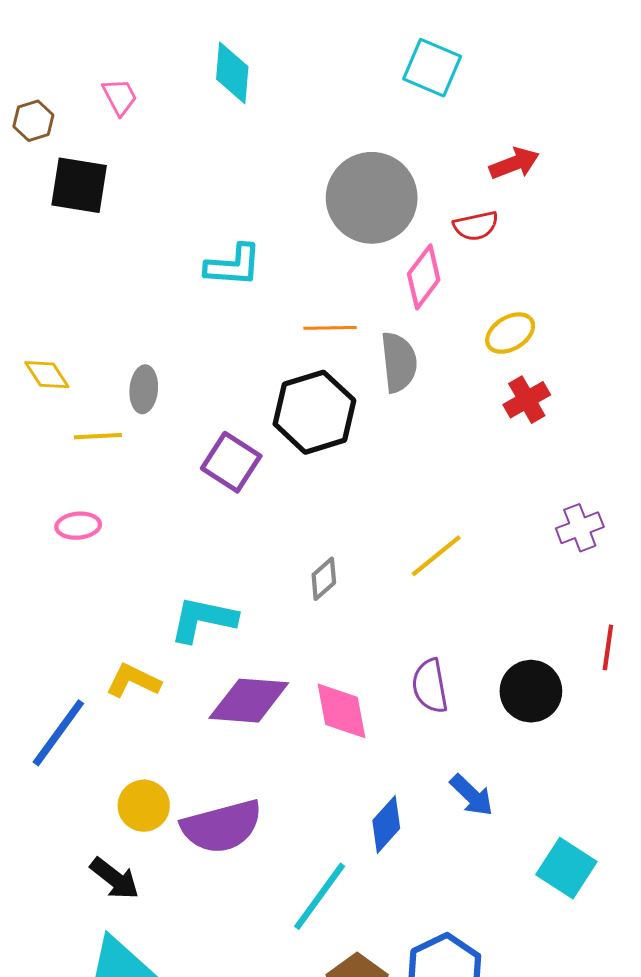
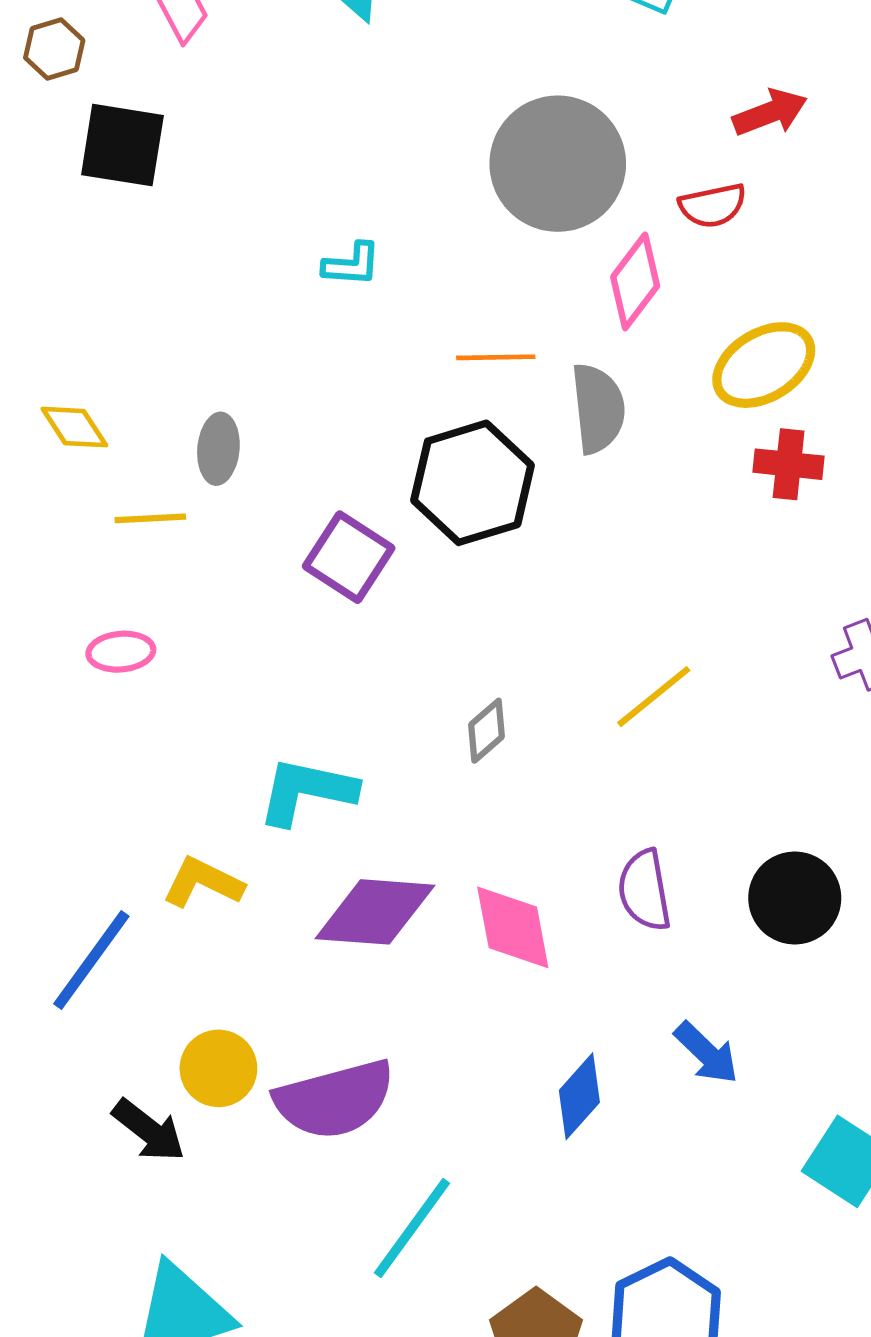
cyan L-shape: (233, 265) -> (352, 264), size x0.7
yellow ellipse: (510, 333) -> (764, 365), size x1.4
red cross: (527, 400) -> (789, 464), turned 36
black arrow: (115, 879) -> (149, 1130), moved
cyan line: (320, 896) -> (412, 1228), moved

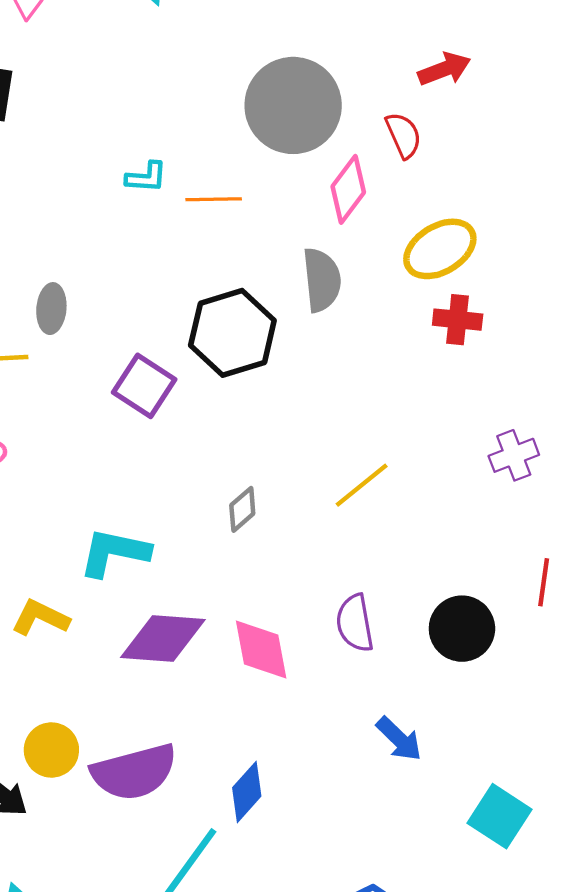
red semicircle: (713, 205) -> (403, 135), turned -102
orange line: (496, 357) -> (214, 199), moved
blue diamond: (579, 1096) -> (247, 792), moved

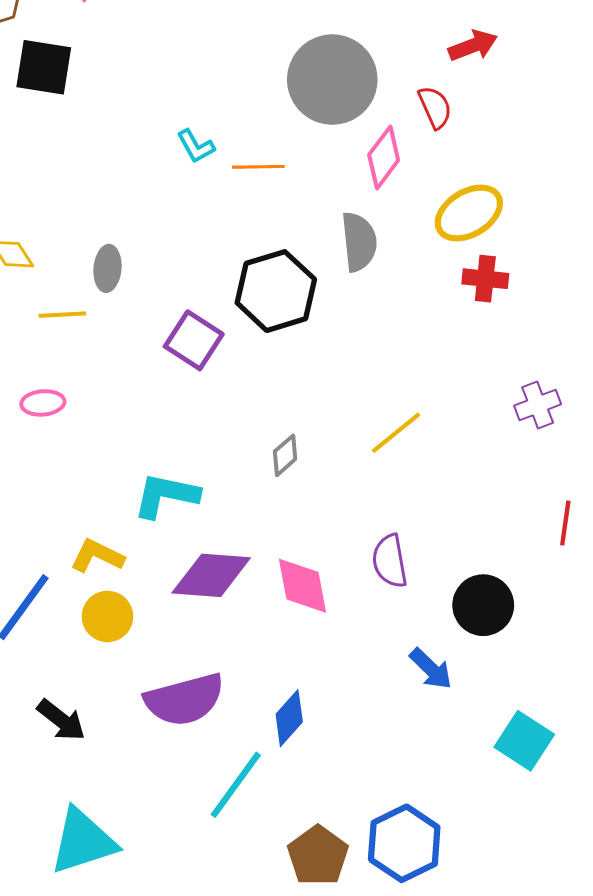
cyan L-shape: (146, 177) -> (196, 146), turned 57
black circle: (462, 629) -> (483, 605), moved
yellow circle: (51, 750) -> (107, 616), moved

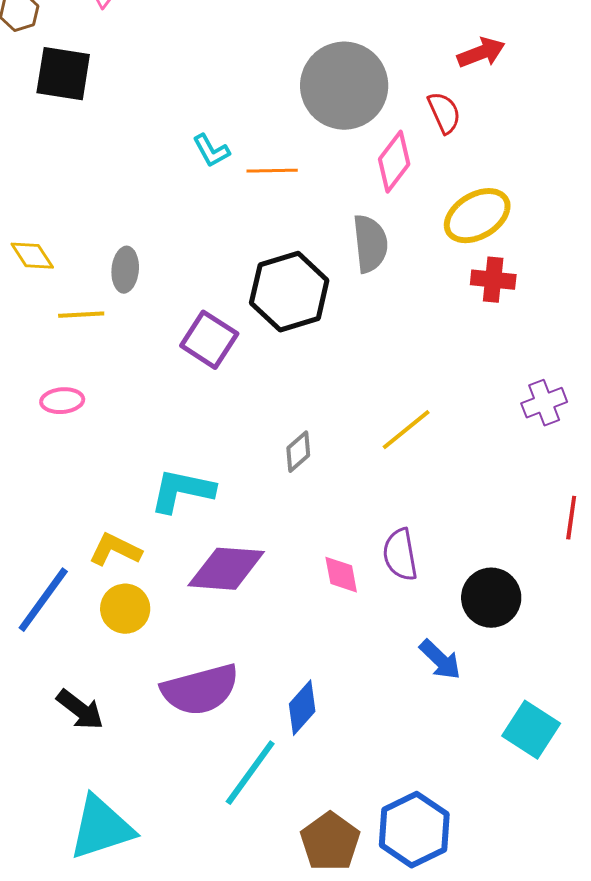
pink diamond: (303, 586) -> (341, 575), moved, size x0.7

